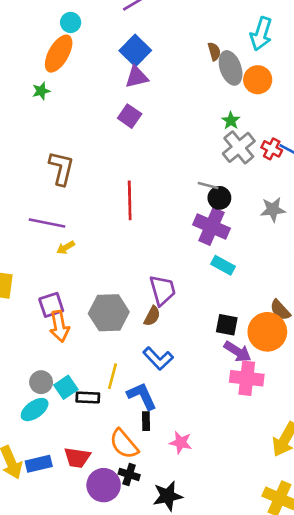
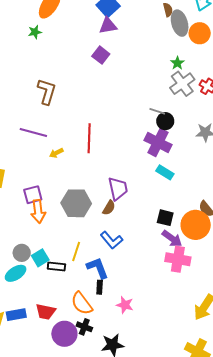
red line: (130, 200) -> (89, 138), moved
yellow arrow: (66, 248) -> (56, 153), moved

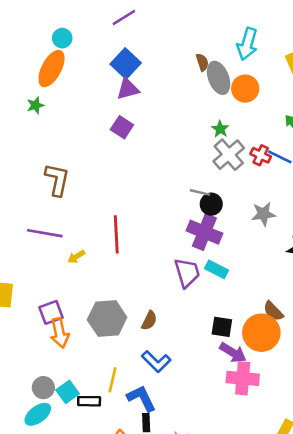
purple trapezoid: (118, 189) -> (187, 273), moved

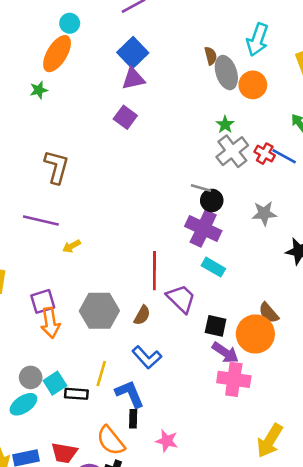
red line: (116, 234) -> (154, 271), moved
purple trapezoid: (187, 273) -> (181, 299), moved, turned -32

